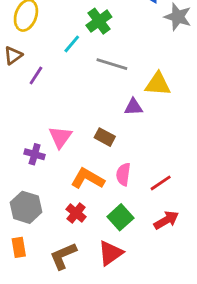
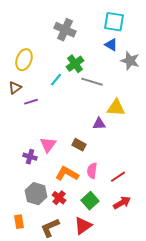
gray line: (112, 64) -> (92, 82), moved
purple line: (36, 75) -> (31, 102), turned 40
gray hexagon: (26, 207) -> (36, 194), moved

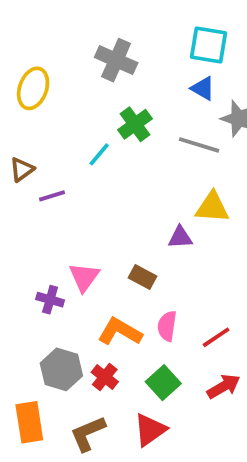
yellow ellipse: (24, 60) -> (33, 88), moved
gray line: (92, 82) -> (199, 145), moved
orange rectangle: (19, 222) -> (29, 422), size x1.5

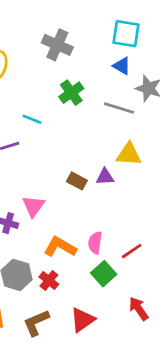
cyan line: (99, 154) -> (32, 119), moved, turned 72
brown rectangle: (142, 277) -> (77, 181), moved
green square: (163, 383) -> (104, 274), moved
red arrow: (224, 386) -> (139, 309), moved, turned -95

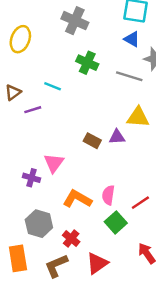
green cross: (71, 93) -> (87, 63), turned -30
red cross: (49, 281) -> (71, 238), moved

